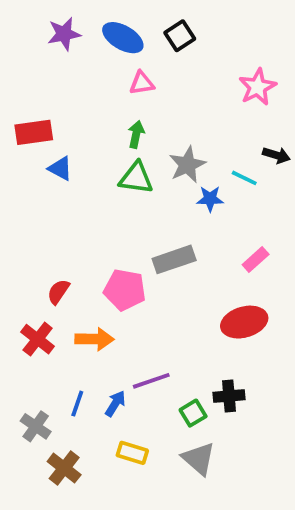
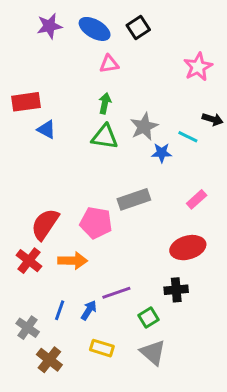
red semicircle: (58, 292) -> (45, 224), size x1.6
black cross: (229, 396) -> (176, 290), moved

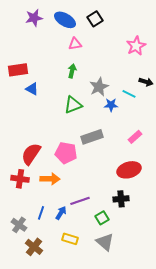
green triangle: (105, 137) -> (73, 105), moved, turned -30
red cross: (29, 261) -> (20, 179), turned -30

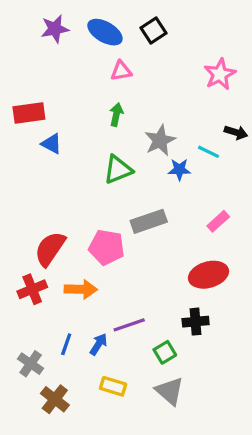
red cross: (20, 179) -> (32, 289), turned -30

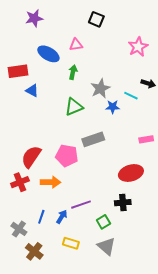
black square: (153, 30) -> (96, 19), turned -35
blue ellipse: (105, 32) -> (48, 54), moved
pink rectangle: (218, 221) -> (146, 139), moved, turned 32

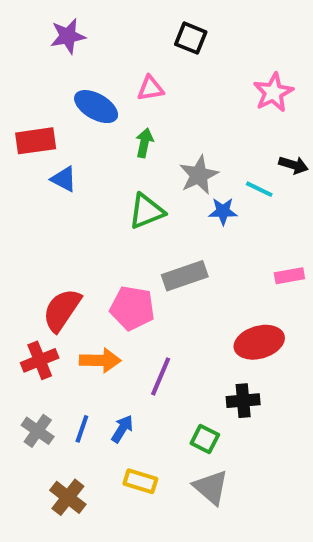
purple line: (81, 205) -> (161, 376), moved, turned -48
green square: (103, 222) -> (205, 439), turned -32
gray cross: (19, 229) -> (38, 431), moved

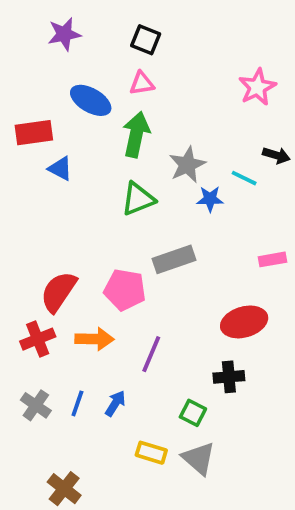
black square: (191, 38) -> (146, 40), moved
green arrow: (144, 143) -> (136, 134), size x1.6
yellow rectangle: (140, 481) -> (151, 453), moved
brown cross: (68, 497) -> (64, 489), moved

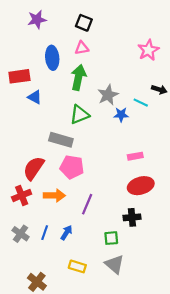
blue ellipse: (91, 100) -> (52, 58), turned 55
gray rectangle: (174, 259) -> (61, 140), moved, turned 35
pink rectangle: (272, 259) -> (135, 156), moved
green square: (193, 413) -> (111, 238), turned -32
yellow rectangle: (151, 453) -> (77, 266), moved

